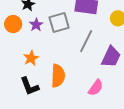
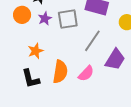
pink semicircle: (96, 88) -> (86, 73), moved

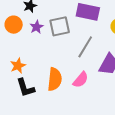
orange star: (36, 51) -> (18, 66), moved

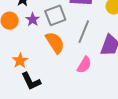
orange semicircle: (55, 79) -> (55, 43), moved, turned -30

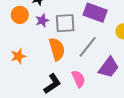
pink semicircle: (84, 65) -> (79, 79), turned -72
black L-shape: (31, 81) -> (52, 84), moved, turned -115

